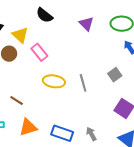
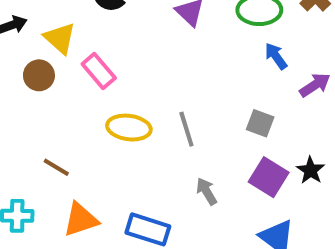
gray square: (115, 75) -> (260, 123), moved, turned -32
gray arrow: (91, 134) -> (207, 191), moved

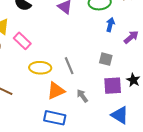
blue arrow: (276, 56) -> (110, 25), turned 56
purple square: (269, 177) -> (113, 86), turned -30
orange triangle: (81, 220) -> (56, 91), moved

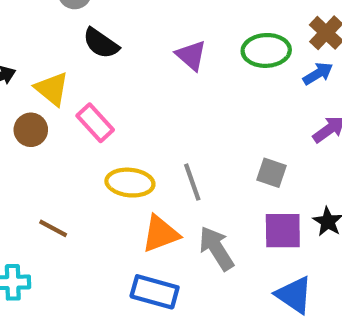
blue arrow: (110, 25) -> (318, 74), moved, turned 40
gray arrow: (82, 96) -> (216, 248), size x1.5

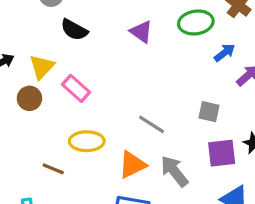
blue arrow: (318, 74) -> (225, 53), moved
yellow triangle: (52, 89) -> (42, 67), turned 40
gray line: (192, 182) -> (152, 124), turned -32
yellow ellipse: (130, 183) -> (87, 141), moved

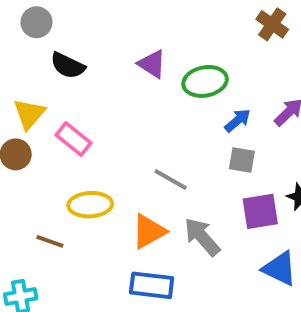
green ellipse: (196, 22) -> (205, 81), moved
blue arrow: (225, 53) -> (238, 120), moved

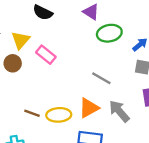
green ellipse: (205, 81) -> (109, 33), moved
yellow ellipse: (90, 205) -> (59, 115), moved

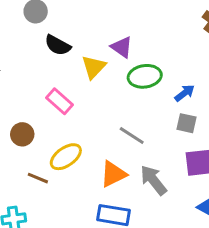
yellow triangle: (21, 40) -> (94, 67), moved
brown circle: (13, 63) -> (22, 134), moved
yellow ellipse: (59, 115) -> (66, 157), moved, turned -35

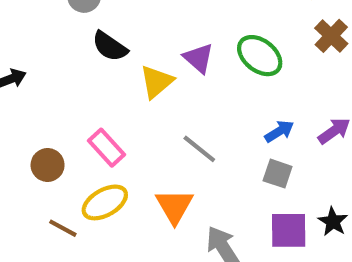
green ellipse: (145, 76) -> (260, 56), moved, turned 40
pink rectangle: (59, 101) -> (106, 148), moved
gray line: (132, 136) -> (199, 149), moved
orange triangle: (113, 174) -> (174, 206), moved, turned -40

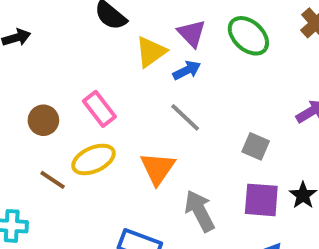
blue arrow: (279, 131) -> (187, 70), moved

